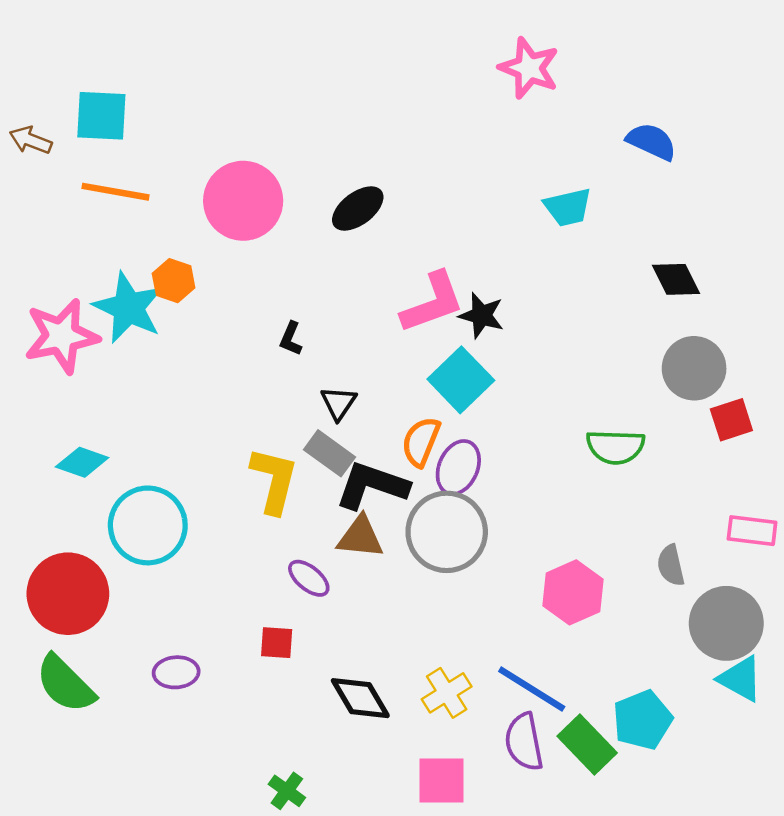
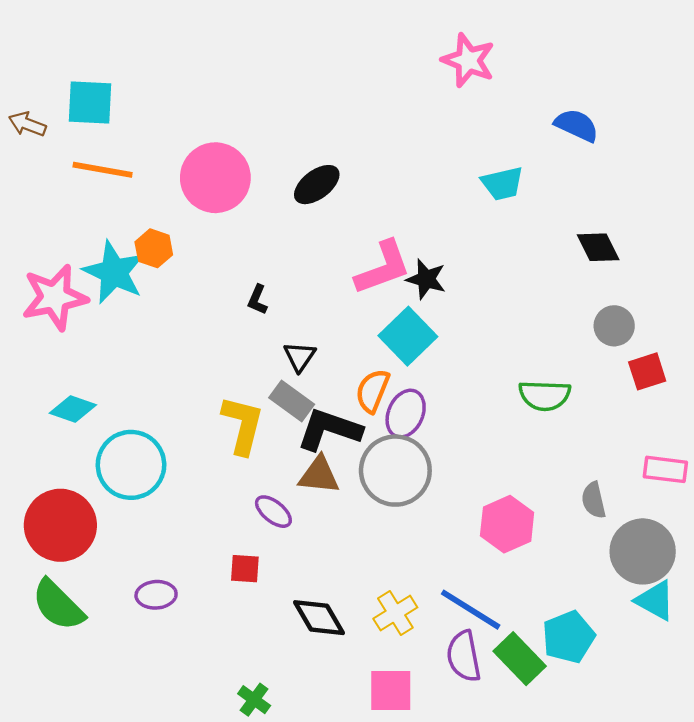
gray circle: (694, 368) -> (614, 326), size x0.7

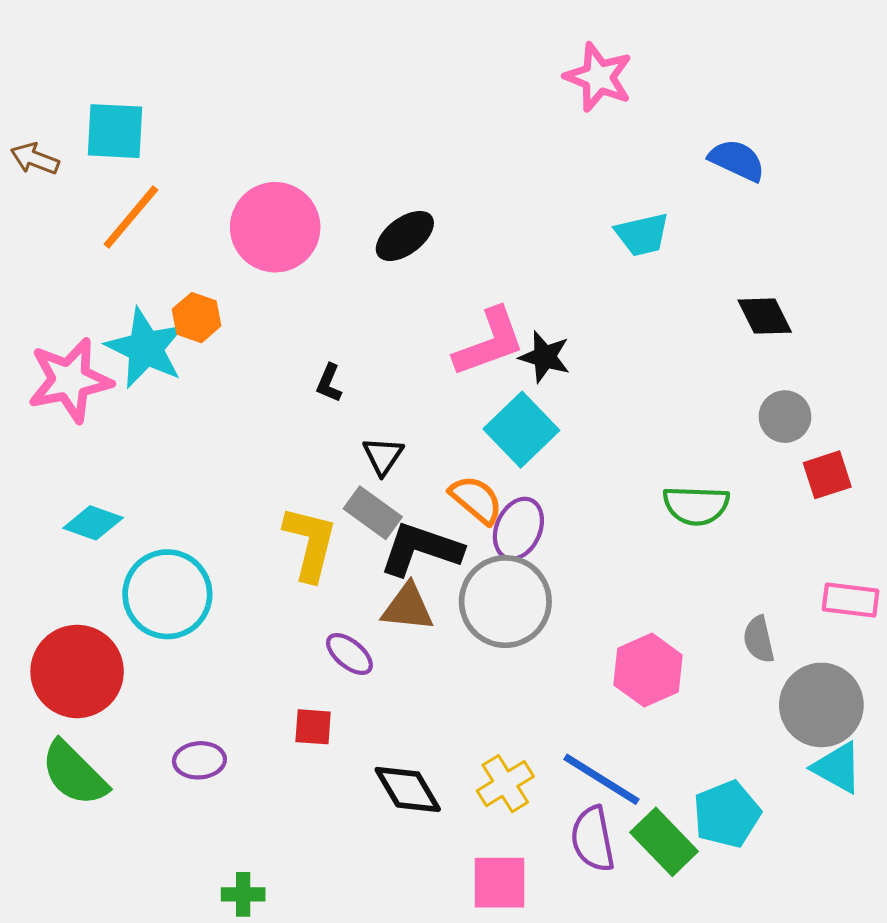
orange line: (103, 170) -> (131, 217), turned -60
orange semicircle: (373, 391) -> (476, 500), turned 108
green cross: (254, 700) -> (243, 894), moved, turned -36

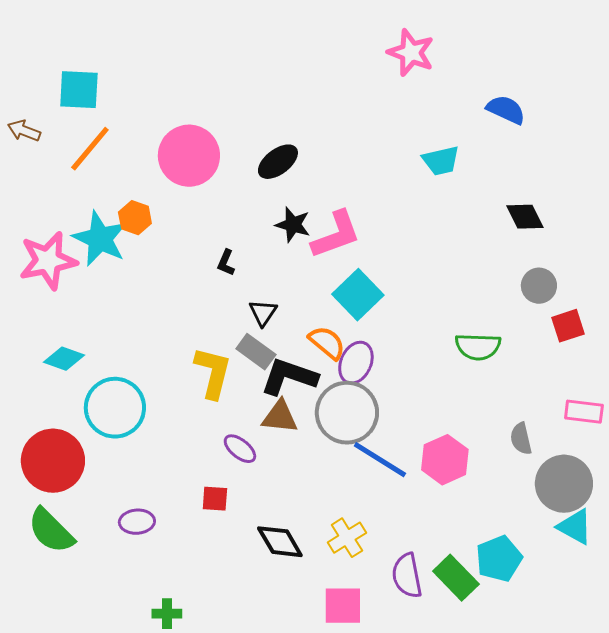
brown arrow: (35, 159) -> (24, 131), moved
black star: (545, 357) -> (293, 225), moved
blue line: (601, 779) -> (380, 460), moved

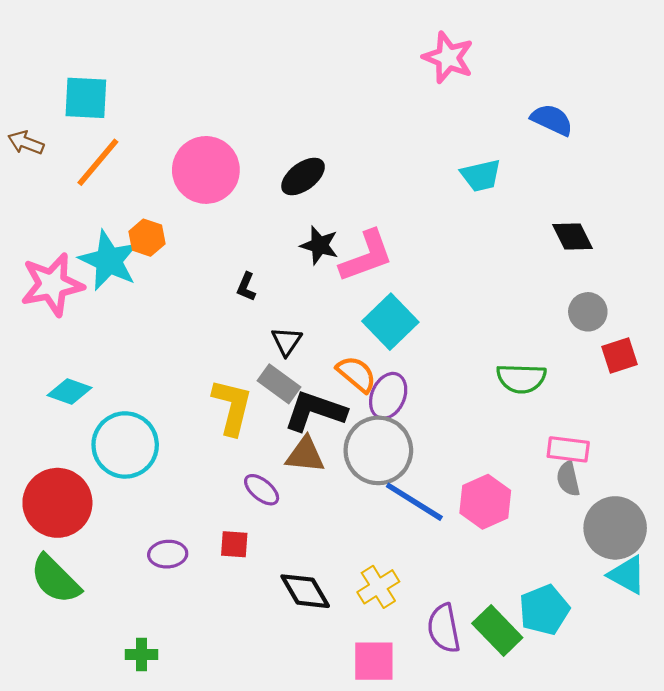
pink rectangle: (584, 412) -> (568, 449), moved
purple ellipse: (137, 522) -> (168, 554), moved
green cross: (167, 614) -> (142, 655), moved

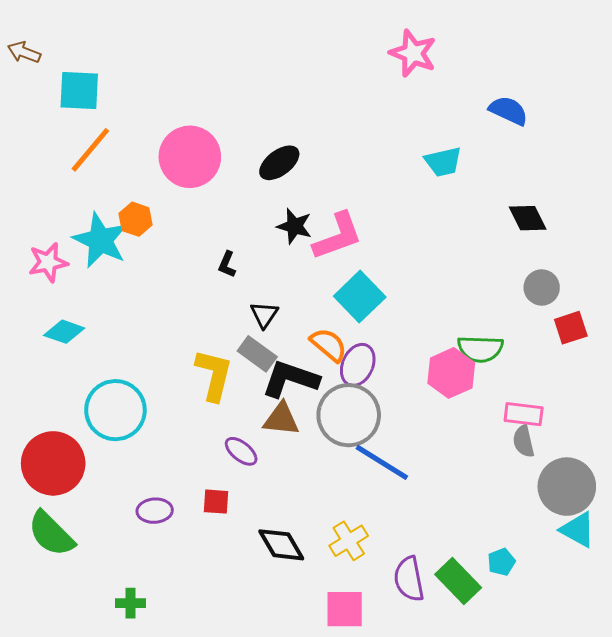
brown arrow: (26, 143) -> (24, 52), moved
pink star: (52, 285) -> (48, 262), size x0.7
cyan diamond: (69, 391) -> (64, 332), moved
pink hexagon: (485, 502) -> (451, 373), moved
cyan pentagon: (544, 610) -> (501, 562), size x0.6

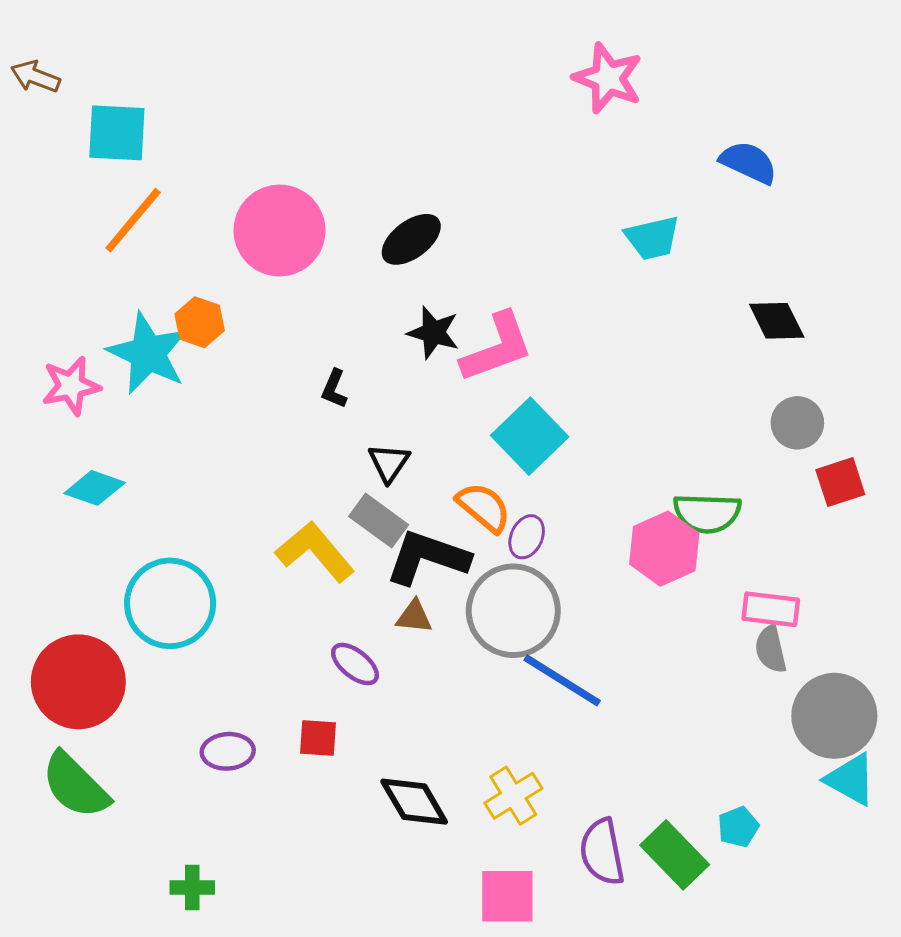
purple ellipse: (358, 365) -> (527, 537), size x0.7
yellow L-shape: (214, 375) -> (315, 552), turned -54
brown triangle: (281, 419) -> (414, 617), size x0.7

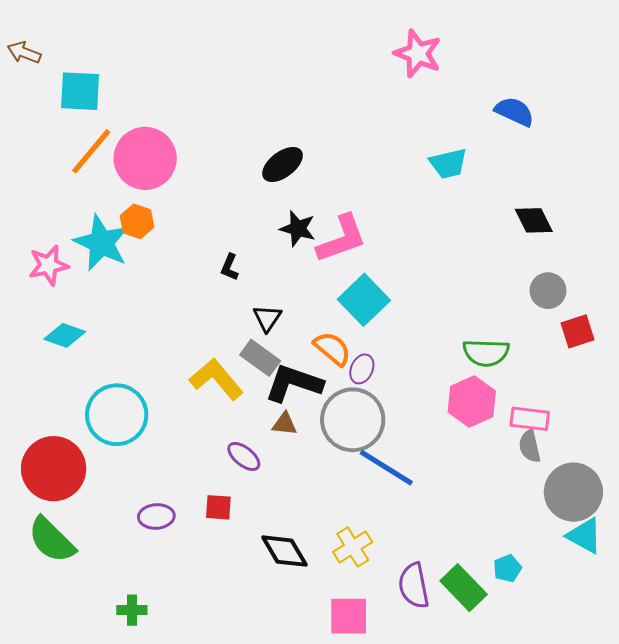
pink circle: (280, 231) -> (145, 158), moved
pink hexagon: (664, 549) -> (472, 402), moved

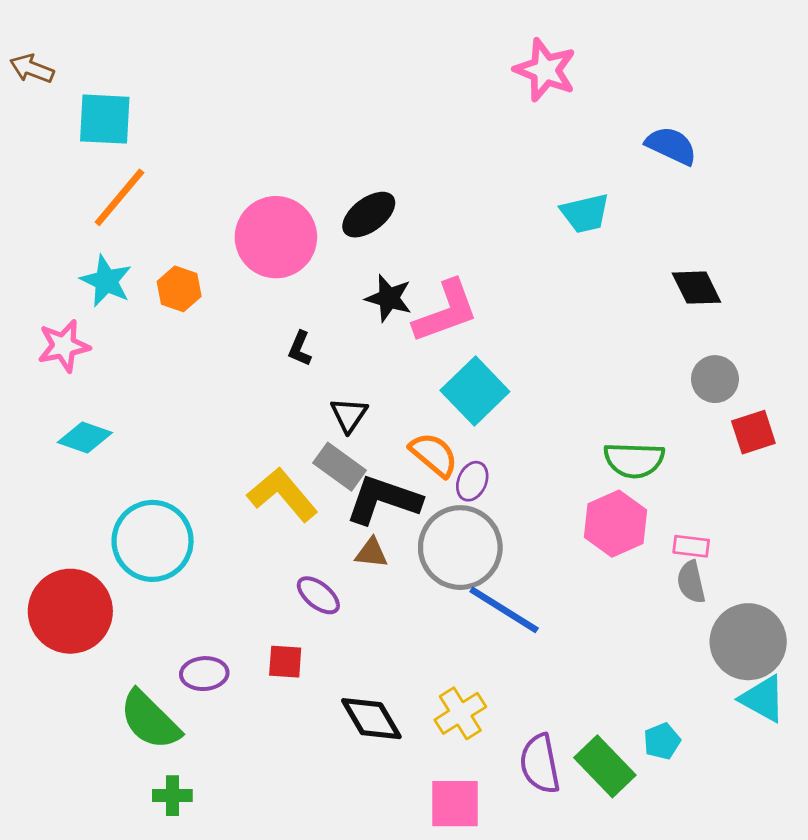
pink circle: (145, 158) -> (276, 237), moved
cyan star: (101, 243) -> (106, 281), moved, size x0.7
pink rectangle: (530, 419) -> (691, 546), size x0.7
green semicircle: (52, 540) -> (150, 720), moved

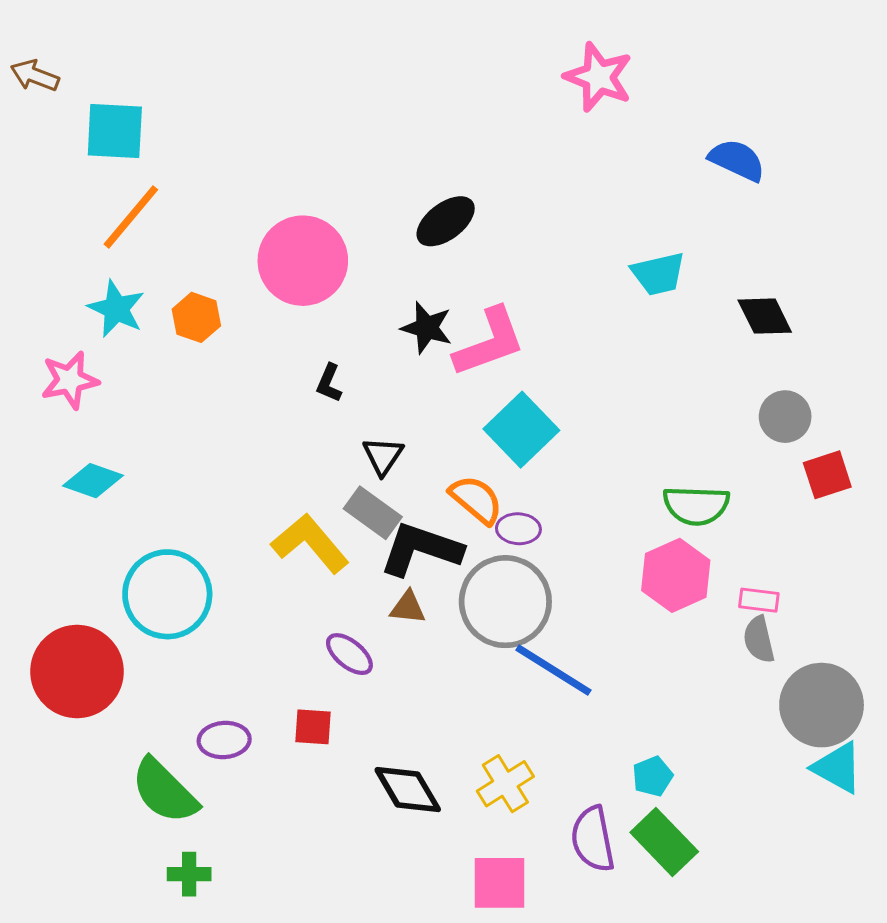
cyan trapezoid: (585, 213) -> (658, 274), moved
black ellipse: (369, 215) -> (446, 221), moved
purple ellipse: (472, 481) -> (518, 529), turned 69
cyan pentagon: (662, 741) -> (652, 776), moved

